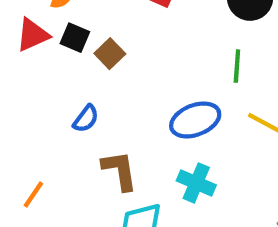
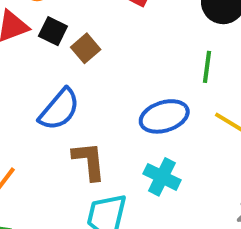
blue semicircle: (86, 119) -> (59, 109), size x1.6

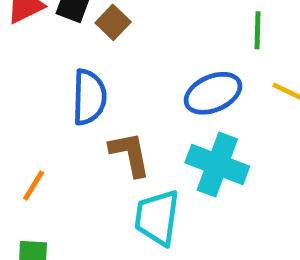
blue semicircle: (59, 109) -> (89, 97), turned -33
cyan cross: (162, 177) -> (217, 164), size x1.4

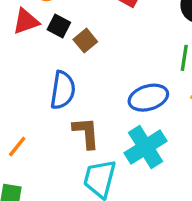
cyan cross: (217, 164) -> (146, 147), turned 30

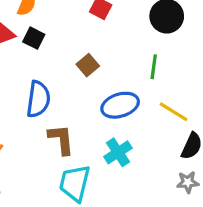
brown square: (85, 41) -> (88, 65), moved
cyan cross: (146, 147) -> (118, 152), size x0.7

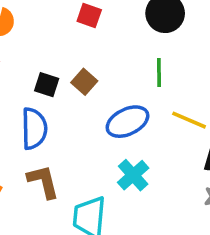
black square: (34, 38) -> (47, 85), moved
brown L-shape: (61, 139) -> (43, 182), moved

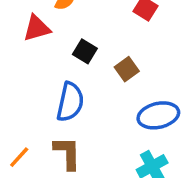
black square: (47, 85) -> (85, 51), moved

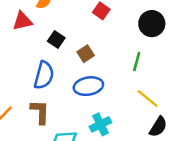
blue ellipse: (158, 115) -> (88, 86), moved

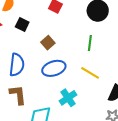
black square: (56, 39) -> (22, 25), moved
yellow line: (148, 98) -> (90, 73), moved

